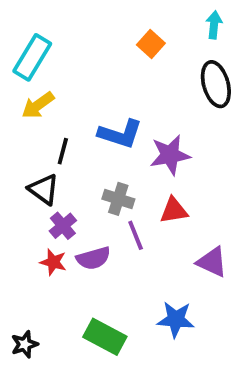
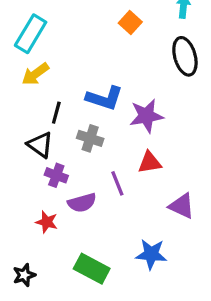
gray cross: (118, 199) -> (90, 138), moved
purple cross: (63, 226) -> (56, 175), turned -30
red star: (53, 262) -> (47, 222), moved

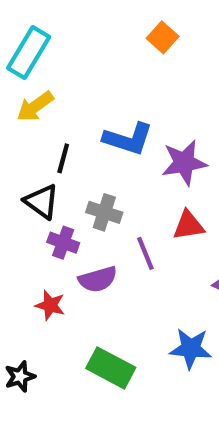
gray cross: (90, 138) -> (104, 212), moved

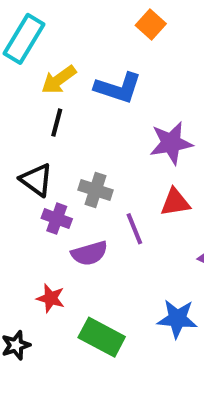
yellow arrow: (35, 107) -> (59, 80), moved
blue L-shape: (128, 139) -> (118, 88), moved
black line: (63, 158) -> (57, 123), moved
red star: (50, 305) -> (51, 298), moved

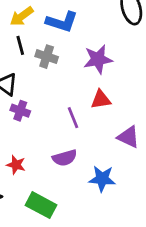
black line: (57, 123) -> (20, 45), turned -30
gray cross: (96, 190) -> (47, 57), moved
purple semicircle: (89, 253) -> (65, 158), moved
green rectangle: (102, 337) -> (41, 205), moved

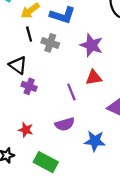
purple star: (98, 59) -> (91, 45), turned 30

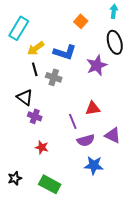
purple star: (91, 45) -> (97, 65), moved, turned 30
purple semicircle: (65, 124) -> (86, 140), moved
red star: (26, 130) -> (42, 147), moved

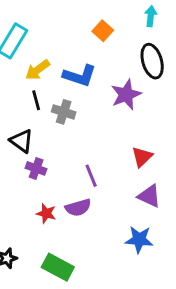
red triangle: (93, 108) -> (142, 157), moved, turned -35
purple semicircle: (86, 140) -> (78, 208), moved
blue star: (94, 165) -> (139, 240), moved

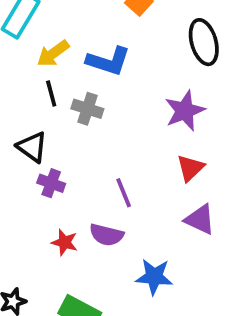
purple star: (126, 94) -> (185, 111), moved
purple semicircle: (78, 208) -> (106, 235), turned 30
blue star: (139, 240) -> (154, 277), moved

